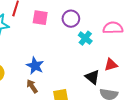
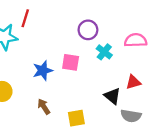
pink square: (40, 18) -> (71, 62), moved
blue star: (35, 66) -> (43, 71), moved, turned 30

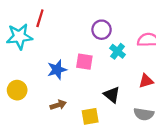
black triangle: (112, 96) -> (112, 95), moved
brown arrow: (44, 107) -> (58, 105), turned 105

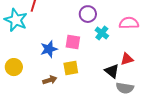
cyan star: (19, 37) -> (16, 20), turned 30
black triangle: (112, 95) -> (112, 71), moved
yellow square: (90, 116) -> (71, 68), moved

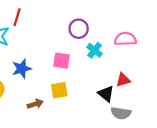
blue star: (49, 49) -> (22, 69), moved

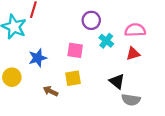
red triangle: (123, 80) -> (133, 54), moved
brown arrow: (35, 104) -> (50, 91), turned -136

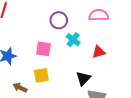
pink semicircle: (135, 30) -> (99, 15), moved
black triangle: (117, 81) -> (83, 78), turned 35

